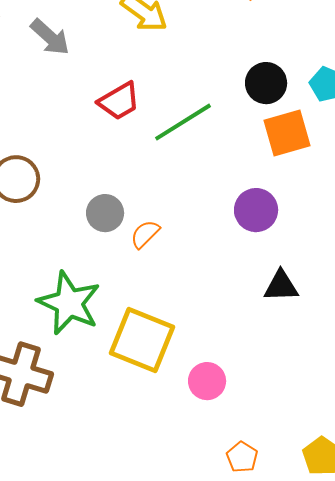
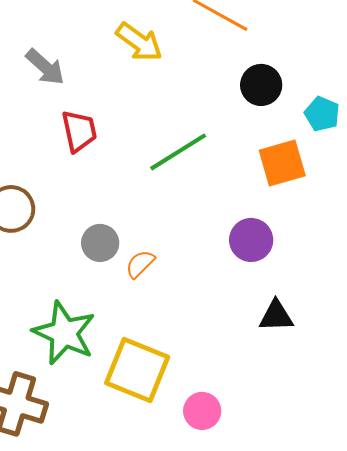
black circle: (266, 83) -> (261, 85), moved
red trapezoid: (119, 101) -> (79, 131), moved, turned -72

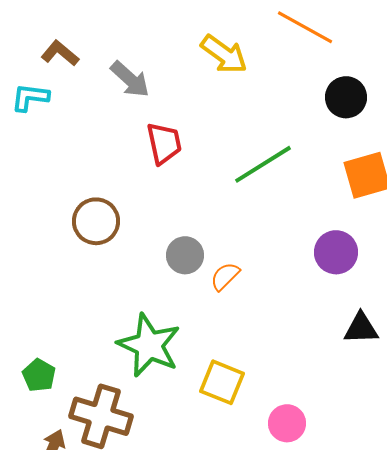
yellow square: (137, 370) -> (222, 382), size x0.7

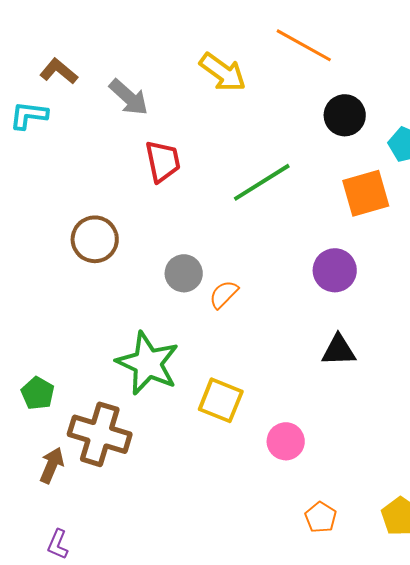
black triangle: (361, 328) -> (339, 350), moved

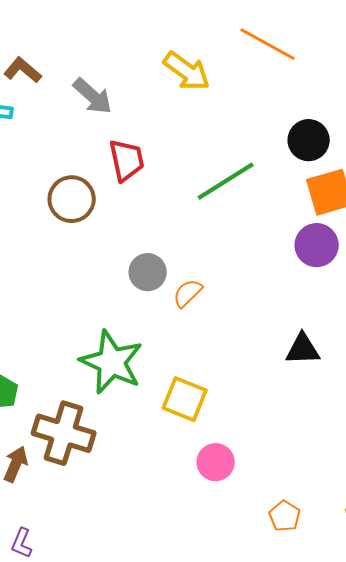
black circle: (345, 115) -> (309, 140), moved
brown circle: (95, 239) -> (72, 199), moved
purple circle: (335, 270) -> (317, 245), moved
pink circle: (286, 441) -> (216, 462), moved

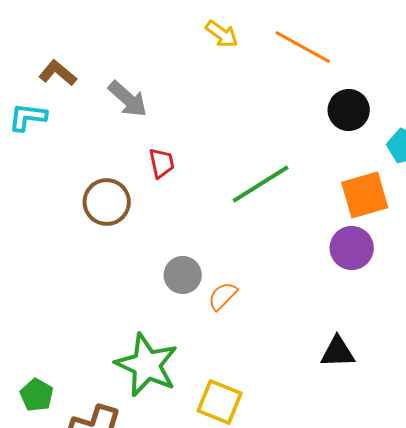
yellow arrow: (187, 71) -> (222, 34), moved, size x0.7
black circle: (309, 140) -> (349, 110), moved
red trapezoid: (127, 160) -> (162, 163), size x0.7

